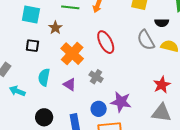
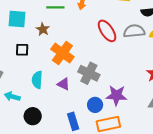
gray semicircle: (146, 40) -> (134, 31), turned 120
red ellipse: (106, 42) -> (107, 31), moved
gray cross: (96, 77) -> (89, 73), size x1.5
black circle: (44, 117) -> (33, 116), moved

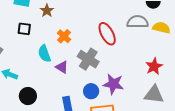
red ellipse: (107, 31) -> (107, 34), moved
orange cross: (62, 53) -> (64, 36), size x0.6
cyan semicircle: (37, 80) -> (44, 54), moved, turned -30

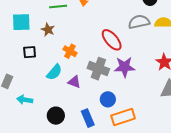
cyan semicircle: (44, 54) -> (54, 72), turned -108
purple star: (113, 84) -> (125, 67), moved
black circle: (28, 96) -> (56, 116), moved

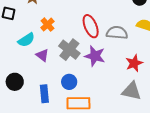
gray semicircle: (139, 22) -> (117, 33), moved

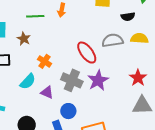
gray semicircle: (117, 33) -> (113, 40), moved
purple star: (95, 56) -> (98, 80), turned -30
blue circle: (69, 82) -> (68, 111), moved

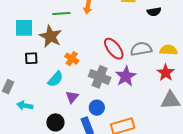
yellow semicircle: (139, 38) -> (168, 50), moved
brown star: (24, 39) -> (50, 36), size x1.6
gray semicircle: (113, 40) -> (141, 49), moved
purple triangle: (47, 92) -> (72, 97), moved, turned 48

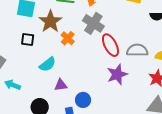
orange cross: (72, 59) -> (68, 38), moved
gray cross: (100, 77) -> (93, 23), moved
purple triangle: (72, 97) -> (61, 85), turned 32

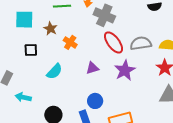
brown star: (50, 21) -> (50, 29), size x0.6
gray cross: (93, 23) -> (104, 15), moved
purple triangle: (61, 85) -> (92, 68), moved

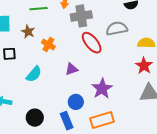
gray cross: (104, 15) -> (81, 16), turned -30
gray semicircle: (141, 43) -> (117, 29), moved
purple star: (125, 70) -> (102, 89), moved

